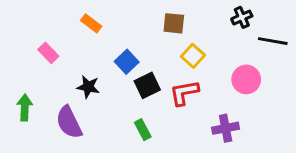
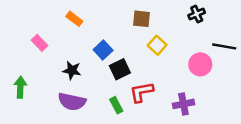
black line: (273, 41) -> (224, 46), moved
red L-shape: (184, 93) -> (141, 92), moved
purple semicircle: (69, 122) -> (72, 102), moved, turned -52

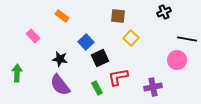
pink circle: (200, 64) -> (177, 60), moved
purple semicircle: (72, 102) -> (60, 85), turned 40

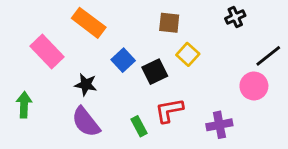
orange rectangle: (62, 16) -> (89, 23), size x1.6
pink rectangle: (33, 36) -> (47, 52), size x1.6
black line: (187, 39) -> (268, 56), turned -48
black square: (100, 58) -> (155, 72), moved

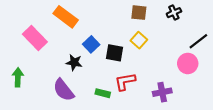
brown square: (169, 23) -> (139, 13), moved
black square: (155, 72) -> (114, 53), turned 36
black star: (86, 85) -> (74, 62), moved
green rectangle: (139, 126) -> (103, 93), turned -48

